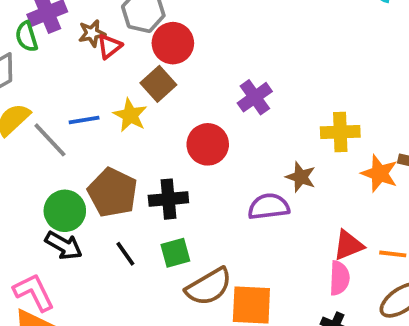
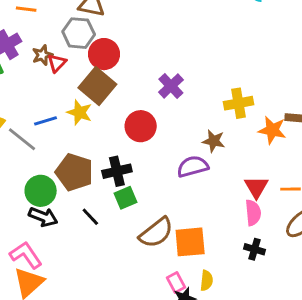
brown square: (158, 84) -> (97, 86), size x1.4
red triangle: (348, 245) -> (256, 187), turned -30
green square: (175, 253) -> (126, 198), moved

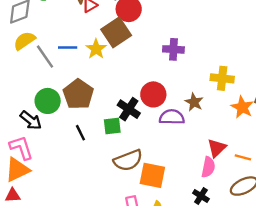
purple cross: (171, 86) -> (173, 49), turned 30
red circle: (141, 126) -> (153, 94), moved
black cross: (117, 171) -> (129, 109), moved, turned 30
black arrow: (43, 217) -> (31, 120), moved

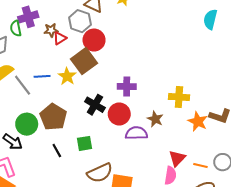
purple cross: (173, 49) -> (127, 86), moved
black cross: (129, 109) -> (95, 105), moved

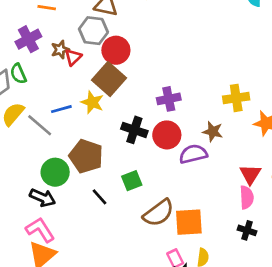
green semicircle: (16, 28) -> (18, 74), moved

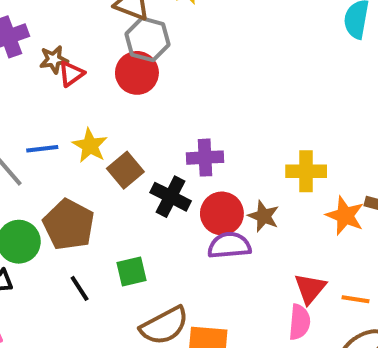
gray hexagon: (93, 31) -> (147, 39), moved
brown square: (109, 79) -> (125, 170), moved, size x0.7
black cross: (134, 130) -> (171, 197), moved
red circle: (167, 135) -> (222, 213), moved

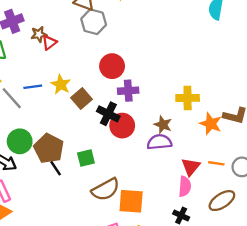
red circle: (137, 73) -> (112, 66), moved
red circle: (222, 213) -> (122, 126), moved
brown pentagon: (69, 225) -> (49, 148), moved
purple semicircle: (229, 245) -> (159, 142), moved
orange line: (356, 299) -> (216, 163), moved

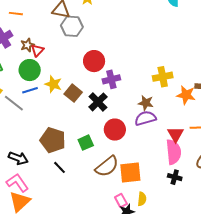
black cross: (108, 114) -> (98, 102), turned 30
red circle: (122, 126) -> (115, 130), moved
green circle: (20, 141) -> (30, 70), moved
black line: (56, 168) -> (59, 167), moved
pink semicircle: (185, 186) -> (173, 152), size x1.4

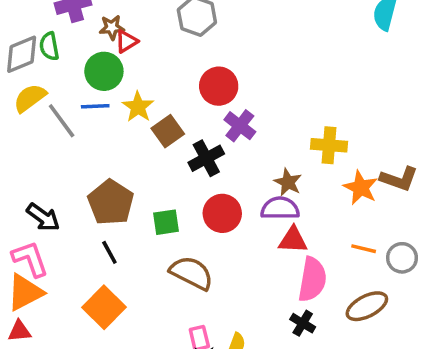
purple cross: (111, 79) -> (240, 126), turned 36
red triangle: (176, 134) -> (293, 240), moved, turned 48
brown semicircle: (107, 166) -> (191, 273), turned -130
orange square: (130, 173) -> (104, 307), moved, turned 35

